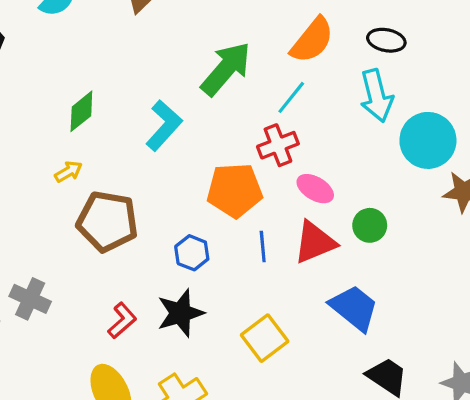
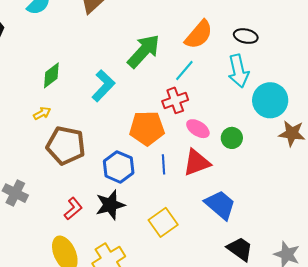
green circle: (370, 225) -> (232, 138), moved
blue hexagon: (192, 253) -> (119, 167), size x1.4

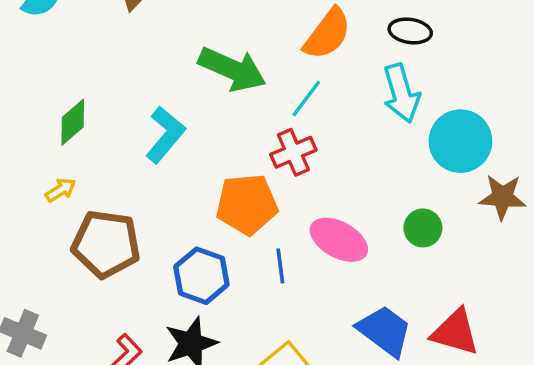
green arrow: (144, 51) -> (232, 69), turned 75
pink ellipse: (198, 129) -> (339, 240), moved, size x1.4
green circle: (232, 138) -> (423, 228), moved
red triangle: (197, 163) -> (455, 332), moved, turned 40

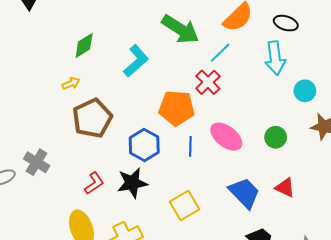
cyan circle: (460, 141) -> (305, 91), size x0.6
red cross: (293, 152) -> (208, 82), turned -30
brown pentagon: (106, 244) -> (92, 118), turned 30
red triangle: (455, 332) -> (285, 188), moved, size x0.7

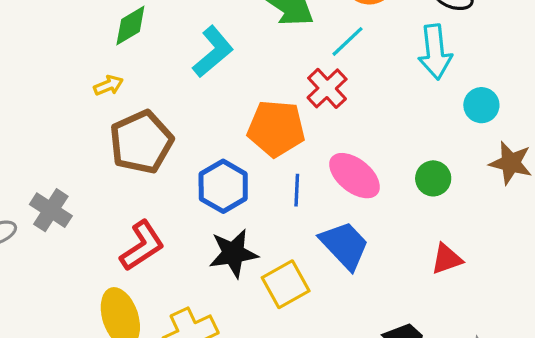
red L-shape: (94, 183) -> (142, 246), size x1.4
black star: (132, 183) -> (233, 253), moved
red triangle: (285, 188) -> (447, 259), turned -45
blue trapezoid: (244, 193) -> (345, 245), moved

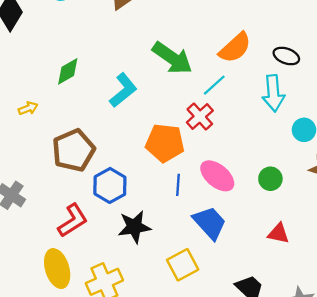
yellow arrow: (108, 85) -> (28, 108), moved
blue hexagon: (223, 186) -> (110, 185), moved
red triangle: (447, 259) -> (278, 233), turned 30
yellow square: (286, 284) -> (183, 265), moved

